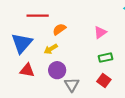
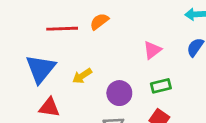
orange semicircle: (59, 29) -> (99, 21), moved
purple circle: (57, 70) -> (119, 93), moved

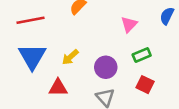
red line: (62, 29) -> (30, 20), moved
red triangle: (49, 107) -> (58, 88), moved

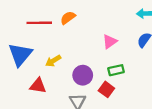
red line: (30, 20) -> (39, 23), moved
red square: (145, 85) -> (106, 89), moved

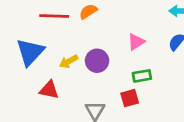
purple circle: (83, 75) -> (97, 61), moved
red square: (106, 89) -> (130, 98), turned 35

